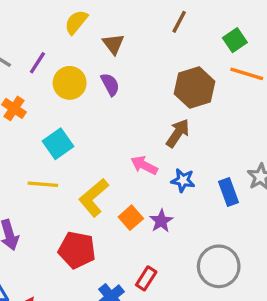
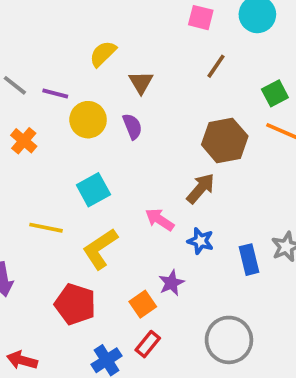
purple line: (37, 63) -> (55, 94), turned 65
cyan square: (58, 144) -> (93, 190), moved
orange square: (131, 218) -> (143, 304), moved

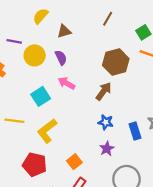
brown triangle: (141, 82) -> (64, 31), turned 48
pink arrow: (160, 220) -> (66, 83), moved
purple star: (171, 283) -> (107, 149), moved

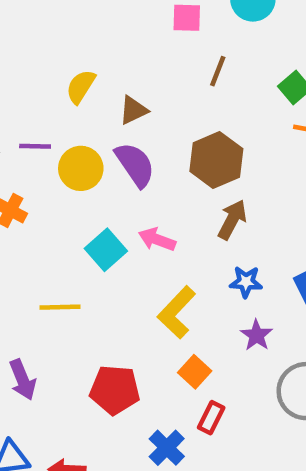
purple semicircle: (61, 58) -> (135, 165), size x1.5
brown hexagon: (116, 62) -> (216, 160), moved
pink arrow: (66, 83) -> (157, 239), moved
yellow L-shape: (47, 131) -> (177, 312), moved

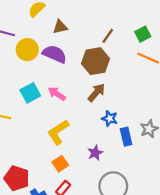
brown line: (218, 71) -> (108, 36), moved
purple semicircle: (135, 165) -> (55, 54), turned -45
blue star: (246, 282) -> (110, 118), moved
red pentagon: (115, 390) -> (17, 178), moved

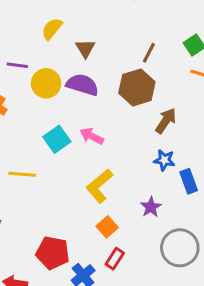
brown triangle: (60, 27) -> (85, 48), turned -42
brown arrow: (96, 93) -> (166, 121), moved

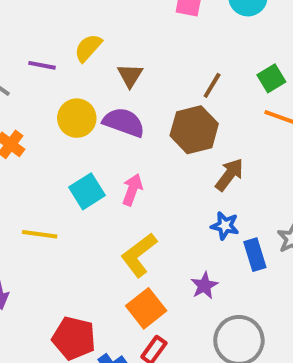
purple line: (17, 65) -> (42, 65), moved
pink arrow: (92, 136) -> (132, 190), turned 80
orange square: (107, 227) -> (146, 308), size x1.4

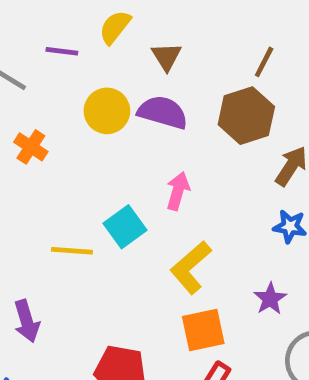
cyan square: (87, 191) -> (125, 227), moved
orange square: (146, 308) -> (203, 330), turned 30

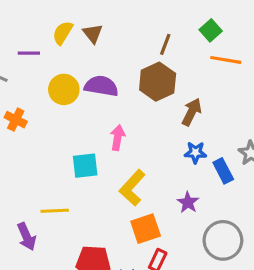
brown triangle: (166, 57) -> (93, 33), moved
cyan square: (125, 227) -> (85, 166), turned 36
yellow line: (72, 251) -> (55, 211), moved

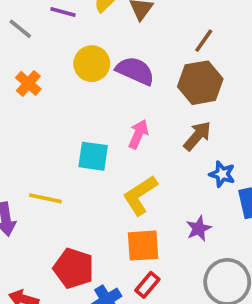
brown line: (165, 44) -> (204, 41), moved
brown arrow: (192, 112) -> (197, 136), moved

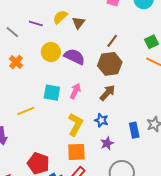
cyan square: (93, 156) -> (52, 93), moved
blue star: (222, 174) -> (101, 120), moved
yellow L-shape: (140, 195) -> (75, 124), turned 150
yellow line: (45, 198) -> (26, 111), moved, turned -36

